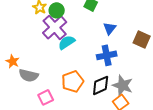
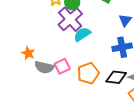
black diamond: (101, 85) -> (116, 77), turned 30
pink square: (46, 97) -> (62, 66), moved

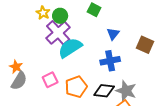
cyan semicircle: (82, 34) -> (70, 48), size x1.4
gray semicircle: (44, 67) -> (19, 81), moved, turned -72

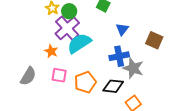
orange star: (16, 67) -> (51, 51), moved
pink square: (50, 80) -> (59, 75), turned 35
gray star: (126, 91) -> (133, 68), moved

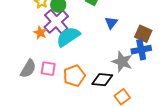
orange star: (51, 51) -> (40, 33), moved
blue cross: (119, 56) -> (141, 50), moved
gray semicircle: (28, 76) -> (28, 69), moved

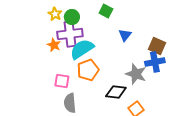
purple cross: (56, 22) -> (70, 34), turned 35
gray semicircle: (28, 69) -> (70, 103), moved, turned 144
orange pentagon: (74, 76) -> (88, 70), moved

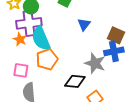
orange star: (54, 45) -> (20, 39), moved
cyan semicircle: (82, 49) -> (41, 38), turned -80

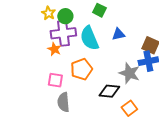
blue triangle: (84, 24) -> (118, 34), turned 40
cyan semicircle: (41, 38) -> (89, 38), moved

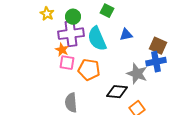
yellow star: (48, 13) -> (47, 14), moved
orange pentagon: (81, 69) -> (89, 70), turned 30
pink square: (55, 80) -> (67, 63), moved

